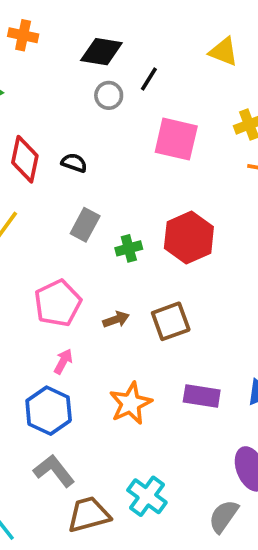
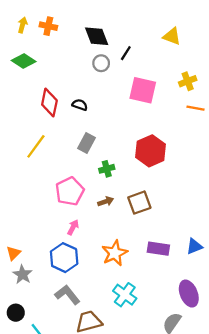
black diamond: (101, 52) -> (97, 36), turned 60
green cross: (129, 248) -> (107, 169), moved
cyan cross: (147, 496) -> (125, 295), moved

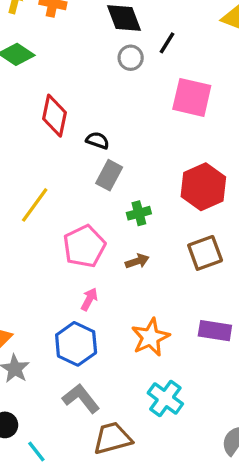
black semicircle: (80, 105) -> (98, 140), moved
yellow line: (36, 146) -> (35, 205), moved
brown square: (139, 203) -> (205, 253), moved

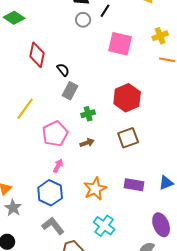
black semicircle: (98, 140) -> (63, 70), turned 32

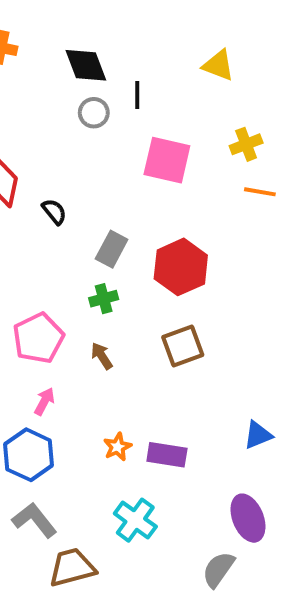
black line: (105, 11) -> (137, 95), turned -32
gray rectangle: (70, 91) -> (112, 249), moved
brown arrow: (87, 143) -> (102, 356), turned -104
purple rectangle: (134, 185) -> (167, 455), moved
orange star: (95, 189) -> (117, 447), size x0.6

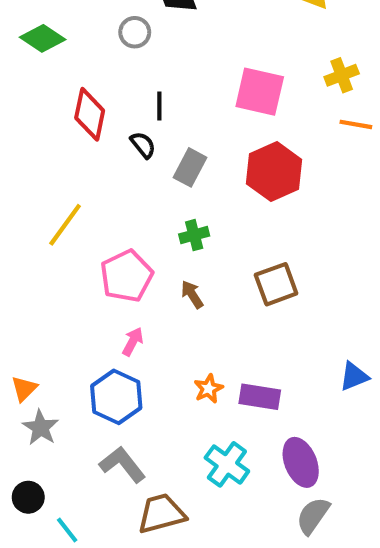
black line: (137, 95) -> (159, 106), moved
gray circle: (94, 113) -> (135, 32), moved
gray rectangle: (112, 249) -> (190, 167), moved
red hexagon: (181, 267) -> (274, 172), moved
purple ellipse: (248, 518) -> (301, 462), moved

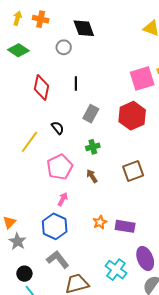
pink square: (260, 92) -> (142, 78), moved, turned -30
black semicircle: (143, 145) -> (58, 128), moved
cyan cross: (227, 464) -> (116, 270), moved
black circle: (28, 497) -> (24, 274), moved

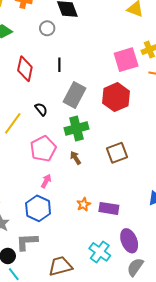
gray rectangle: (91, 114) -> (74, 95), size x1.4
green cross: (93, 147) -> (77, 128), size x1.6
gray L-shape: (58, 259) -> (27, 242), moved, turned -55

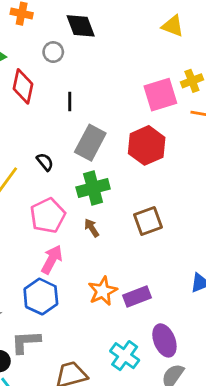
red diamond: (25, 69) -> (23, 86), moved
pink arrow: (46, 181) -> (52, 259), size x1.5
orange star: (84, 204) -> (103, 291), size x1.5
purple rectangle: (109, 208) -> (137, 297), turned -30

